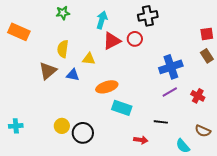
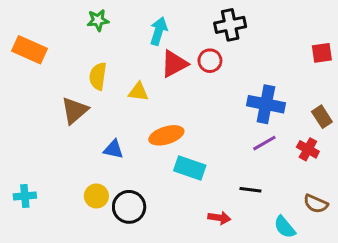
brown rectangle: (207, 56) -> (322, 117), moved
blue cross: (171, 67) -> (266, 104), turned 30
blue triangle: (73, 75) -> (113, 149), moved

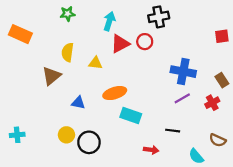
red cross: (308, 149) -> (212, 103), turned 32

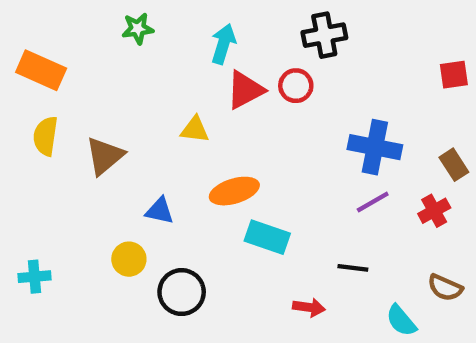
yellow semicircle: (68, 52) -> (45, 136), moved
yellow circle: (66, 135) -> (129, 259), moved

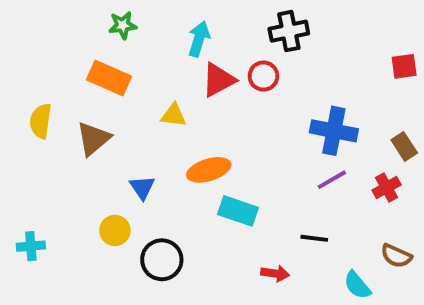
orange rectangle: (41, 70) -> (109, 78), moved
blue triangle: (160, 211) -> (142, 187), turned 44

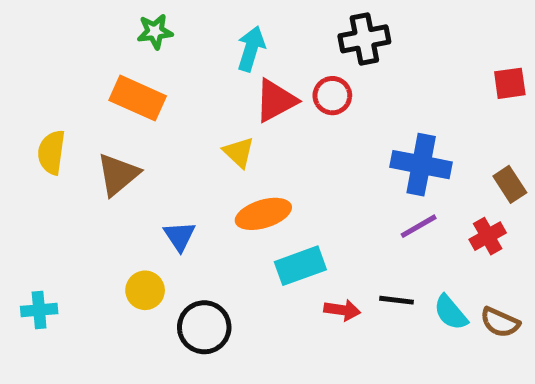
yellow triangle: (174, 115) -> (239, 152), moved, turned 36
cyan rectangle: (238, 211) -> (300, 266), turned -39
red arrow: (275, 273) -> (342, 310), moved
cyan semicircle: (357, 285) -> (451, 312), moved

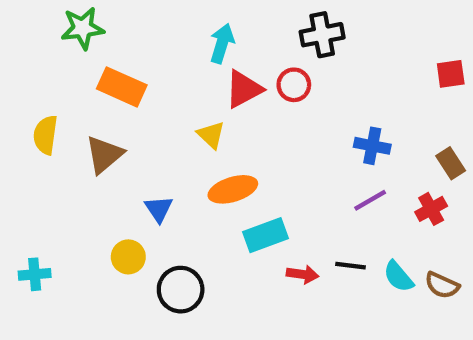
green star: (155, 32) -> (83, 28), moved, size x1.4
blue cross: (421, 165) -> (372, 146), size x0.7

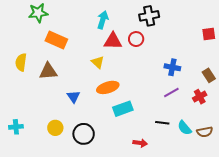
red triangle: (244, 89) -> (113, 41), turned 30
brown triangle: (104, 155) -> (48, 71), turned 36
yellow circle: (128, 257) -> (55, 128), moved
red arrow: (303, 274) -> (140, 143), moved
brown semicircle: (442, 285) -> (205, 132), turned -35

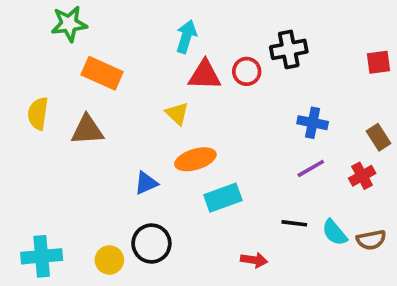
black cross: (149, 16) -> (289, 49), moved
blue triangle: (73, 97) -> (146, 183), moved, turned 40
cyan cross: (16, 127) -> (42, 256), moved, size x1.5
yellow circle: (55, 128) -> (109, 260), moved

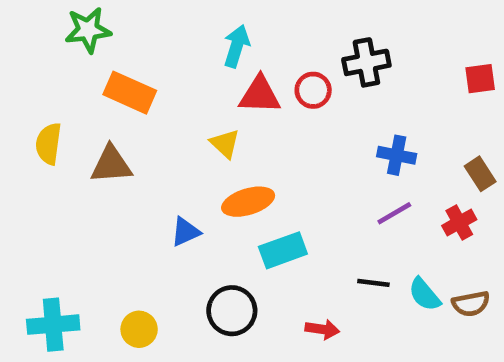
black circle: (151, 244) -> (232, 311), moved

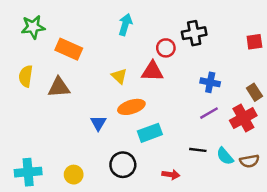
green star: (88, 30) -> (33, 27), moved
red triangle: (260, 95) -> (152, 71), moved
red cross: (459, 223) -> (243, 118), size x1.5
blue triangle: (185, 232) -> (98, 123), turned -35

